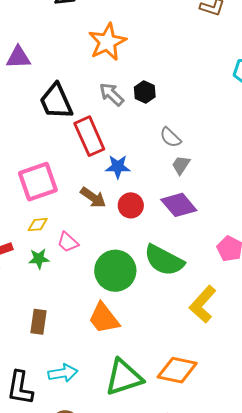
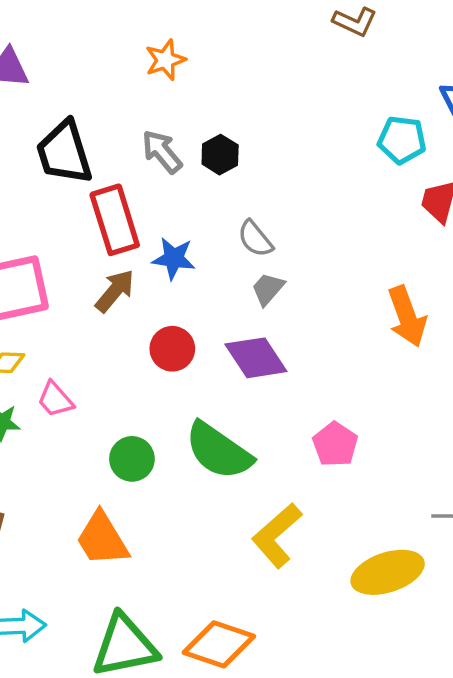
orange star: (107, 42) -> (165, 60), size x0.6
blue star: (118, 167) -> (174, 258), moved
brown arrow: (93, 197) -> (115, 291), moved, turned -92
green circle: (115, 271) -> (132, 459), size x0.6

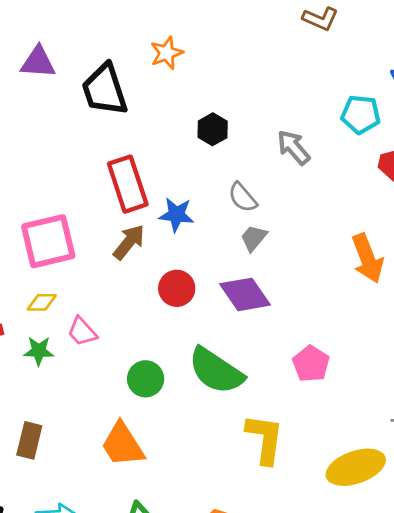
gray arrow: (162, 152) -> (294, 147), moved
black trapezoid: (64, 153) -> (105, 90), moved
yellow L-shape: (277, 535) -> (265, 439), turned 140

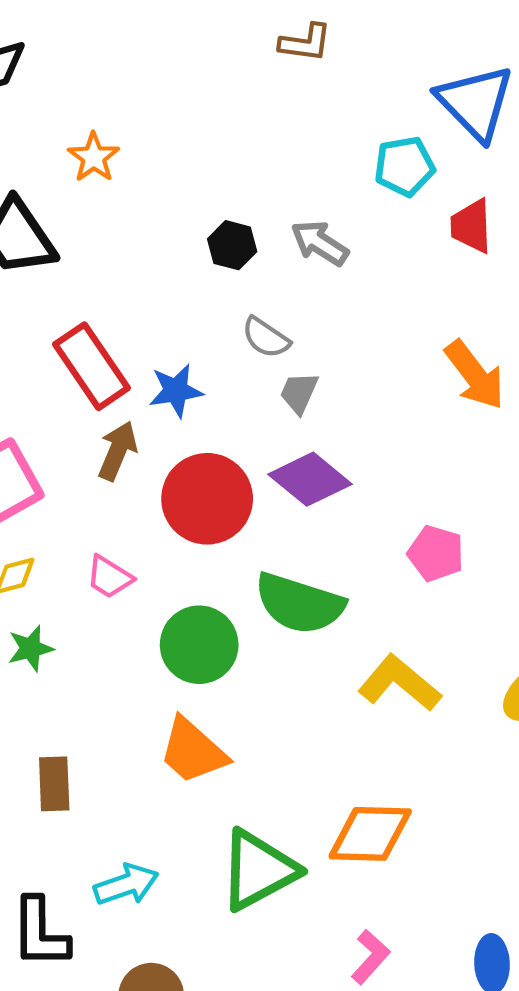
black hexagon: (213, 129) -> (232, 245), moved
red circle: (177, 288) -> (207, 499), size x1.6
pink trapezoid: (82, 332) -> (109, 577), moved
green circle: (146, 379) -> (199, 645), size x1.4
yellow L-shape: (265, 439) -> (399, 683), turned -42

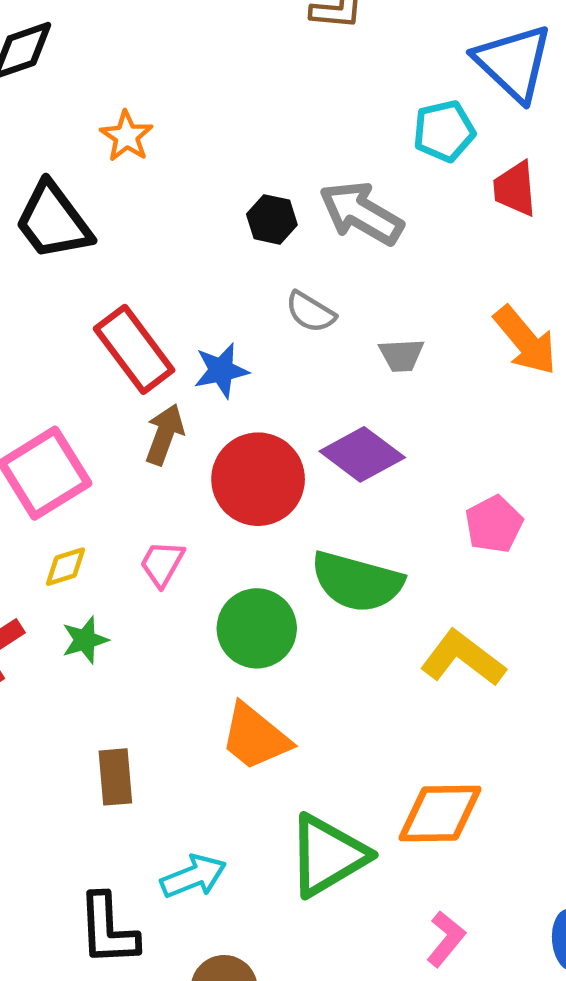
gray arrow: (320, 243) -> (361, 213), size x1.4
gray trapezoid: (299, 393) -> (401, 355), moved, turned -114
pink pentagon: (436, 553) -> (494, 524), turned 30
pink trapezoid: (109, 577) -> (162, 563), turned 90

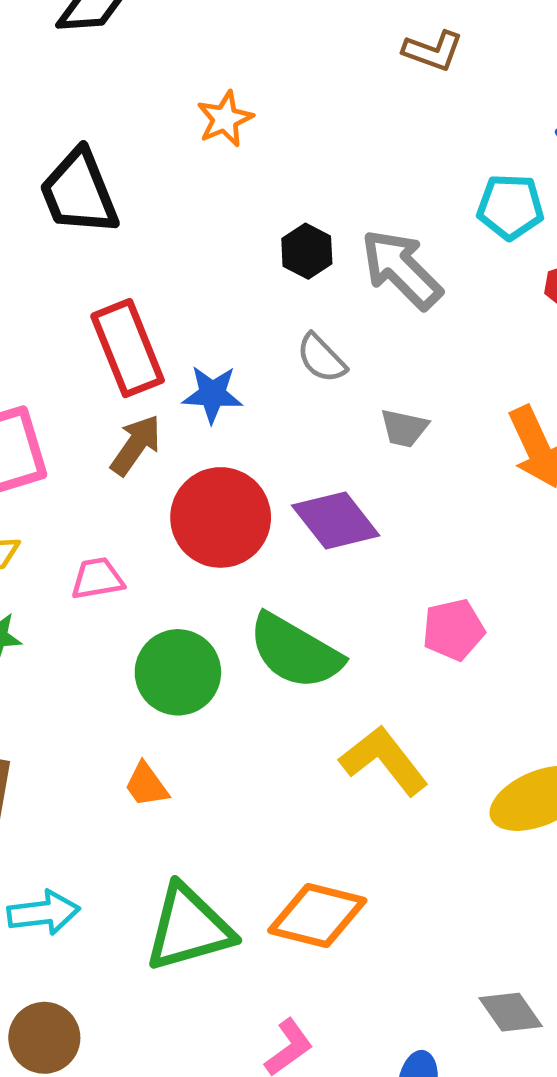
orange star: (127, 136) -> (225, 119), moved
pink trapezoid: (162, 563) -> (97, 579), turned 36
orange trapezoid: (255, 737) -> (146, 785), size x0.6

